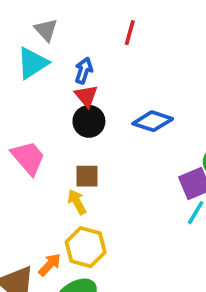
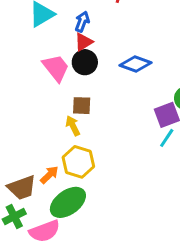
red triangle: (86, 96) -> (84, 42), turned 36
pink trapezoid: (28, 158) -> (56, 68), moved

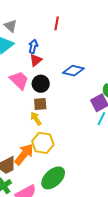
black circle: (85, 62) -> (41, 84), moved
orange arrow: (49, 175) -> (24, 154), size x1.6
green ellipse: (68, 202) -> (53, 178), moved

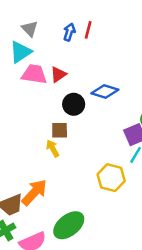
blue arrow: (33, 46) -> (69, 32), moved
pink trapezoid: (19, 80) -> (34, 74), moved, turned -40
black circle: (41, 84) -> (74, 104), moved
yellow hexagon: (43, 143) -> (111, 178), moved

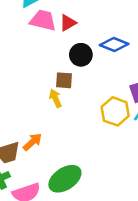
yellow hexagon: (111, 178) -> (115, 111), moved
orange arrow: (34, 192) -> (32, 142), size x0.7

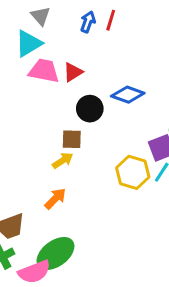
yellow arrow: (55, 98) -> (63, 161), turned 84
orange arrow: (32, 142) -> (55, 199), moved
green ellipse: (65, 179) -> (56, 253), moved

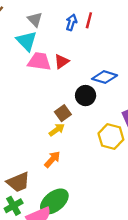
cyan triangle: (29, 43) -> (27, 41), turned -40
black circle: (90, 109) -> (86, 96), moved
brown square: (72, 139) -> (63, 113), turned -35

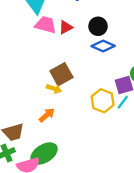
black circle: (86, 96) -> (98, 26), moved
brown square: (63, 113) -> (61, 74), size x1.5
yellow arrow: (57, 130) -> (54, 89), turned 48

